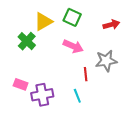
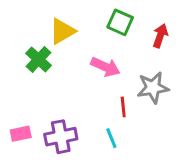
green square: (72, 17) -> (120, 22), moved
red arrow: (111, 25) -> (160, 36), turned -56
pink rectangle: (21, 84) -> (21, 134), moved, turned -32

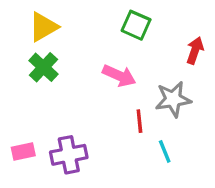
yellow triangle: (62, 31) -> (43, 27), moved
red arrow: (160, 36) -> (195, 50), moved
cyan line: (111, 138) -> (165, 151), moved

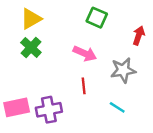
red line: (139, 121) -> (84, 86), moved
pink rectangle: (23, 151) -> (17, 107), size x1.5
cyan line: (165, 151) -> (117, 107), turned -35

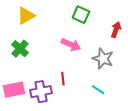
green cross: (31, 47) -> (20, 49), moved
gray star: (123, 70) -> (103, 59), turned 30
red line: (84, 86) -> (63, 79), moved

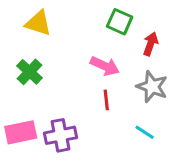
yellow triangle: (26, 16) -> (38, 23), turned 48
red arrow: (116, 30) -> (151, 44), moved
red line: (63, 79) -> (106, 100), moved

